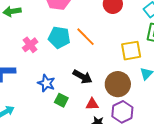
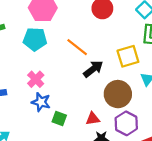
cyan pentagon: (59, 37) -> (35, 39), moved
pink cross: (30, 45) -> (36, 79), moved
black arrow: (82, 77) -> (93, 69), moved, turned -60

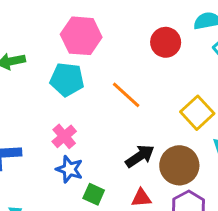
yellow square: (128, 56) -> (197, 113), turned -30
black arrow: (93, 69) -> (140, 156), moved

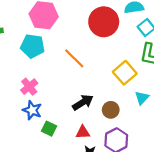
red circle: (166, 42) -> (104, 22), size x1.4
brown circle: (179, 165) -> (111, 110), size x0.6

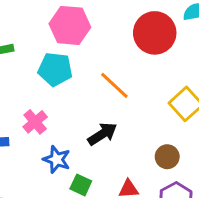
pink cross: (29, 87) -> (35, 122), moved
black arrow: (83, 102) -> (102, 134), moved

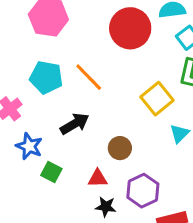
cyan pentagon: (55, 69) -> (46, 77), moved
brown circle: (167, 157) -> (120, 148), moved

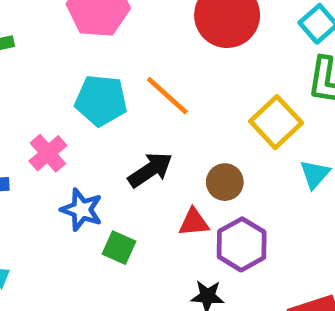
brown circle: (120, 148) -> (225, 182), moved
red triangle: (98, 178) -> (194, 222), moved
purple hexagon: (143, 191) -> (242, 244), moved

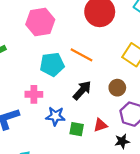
pink cross: (48, 153) -> (34, 94), turned -35
red triangle: (194, 222) -> (100, 125), moved

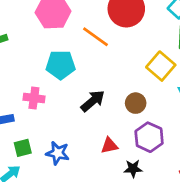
orange line: (82, 55) -> (95, 37), moved
blue star: (55, 116) -> (58, 153), moved
green square: (77, 129) -> (23, 148), moved, turned -32

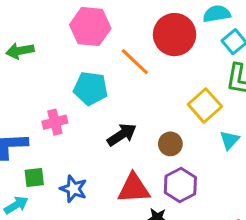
pink cross: (34, 98) -> (55, 122), turned -30
red triangle: (109, 146) -> (134, 188), size x1.6

